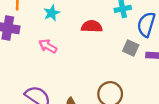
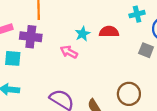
cyan star: (52, 13) -> (83, 34), moved

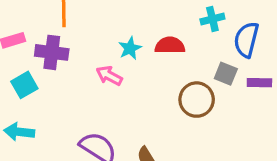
cyan square: (13, 58) -> (24, 85), turned -35
brown circle: (129, 94) -> (197, 100), moved

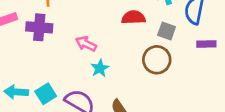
cyan star: (130, 48) -> (100, 68), moved
gray square: (226, 74) -> (167, 31), moved
cyan square: (24, 85) -> (46, 94), moved

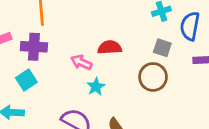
red semicircle: (133, 17) -> (110, 47), moved
cyan square: (46, 94) -> (26, 80), moved

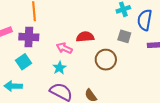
brown circle: (153, 77) -> (106, 60), moved
cyan star: (96, 87) -> (59, 68), moved

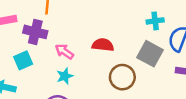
gray square: (124, 36) -> (150, 54), size x1.5
pink arrow: (64, 48) -> (64, 52), moved

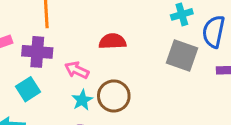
red semicircle: (103, 45) -> (112, 41), moved
brown circle: (122, 77) -> (114, 96), moved

